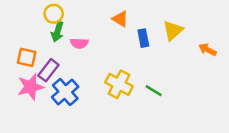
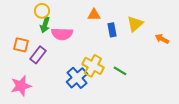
orange triangle: (120, 19) -> (94, 15), turned -32
pink semicircle: (79, 43) -> (62, 34), size x1.5
pink star: (31, 87) -> (21, 86), moved
blue cross: (65, 92) -> (77, 78), moved

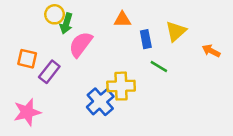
green arrow: (45, 25) -> (66, 23), moved
pink semicircle: (62, 34) -> (81, 44), turned 125
yellow cross: (93, 66) -> (121, 86), turned -30
green line: (120, 71) -> (159, 67), moved

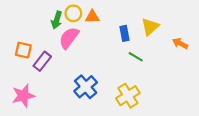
yellow circle: (55, 14) -> (73, 13), moved
orange triangle: (122, 20) -> (92, 17), moved
yellow cross: (121, 86) -> (128, 96), moved, turned -30

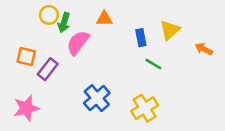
yellow circle: (73, 13) -> (49, 15), moved

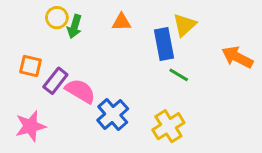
yellow triangle: (170, 30) -> (185, 25), moved
blue rectangle: (141, 38) -> (164, 44), size x1.5
pink semicircle: (78, 43) -> (80, 91), moved, turned 84
orange arrow: (204, 49) -> (237, 57), size x1.5

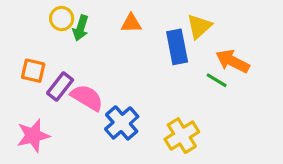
orange arrow: (237, 57) -> (232, 61), moved
green line: (179, 75) -> (217, 80), moved

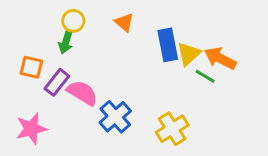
yellow circle: (62, 18) -> (73, 21), moved
orange triangle: (131, 23) -> (124, 22), turned 42
yellow triangle: (199, 26) -> (189, 54), moved
green arrow: (81, 28) -> (66, 42), moved

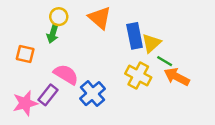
orange triangle: (124, 22) -> (100, 18), size x1.5
orange arrow: (220, 58) -> (177, 77), moved
purple rectangle: (57, 82) -> (48, 95), moved
yellow cross: (172, 129) -> (138, 76), moved, turned -30

